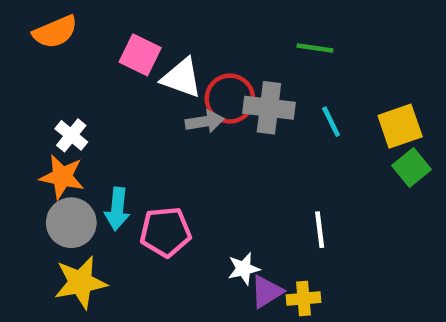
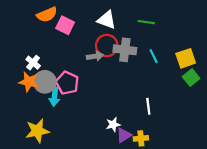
orange semicircle: (55, 32) -> (47, 15), moved
white triangle: (182, 78) -> (107, 20), moved
gray circle: (71, 223) -> (45, 82), moved
pink pentagon: (166, 232) -> (67, 83), moved, turned 30

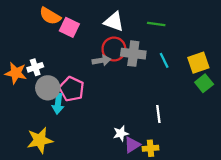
orange semicircle: (47, 15) -> (50, 16), turned 54
white cross: (33, 63) -> (35, 67), turned 32
orange star: (29, 82) -> (16, 73), moved

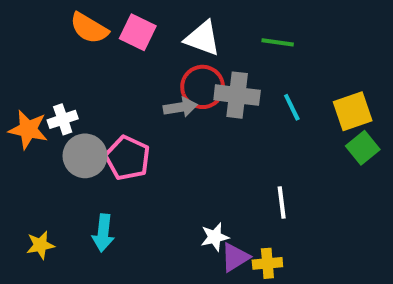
pink square: (69, 27) -> (138, 32), moved
cyan arrow: (58, 104) -> (103, 233), moved
yellow star: (40, 140) -> (40, 245), moved, size x0.6

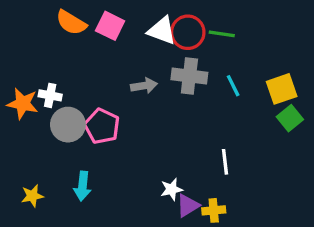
red circle: (203, 87) -> (188, 32), moved
white cross: (63, 119) -> (50, 95), turned 30

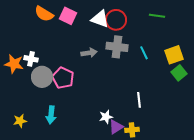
green line: (222, 34) -> (157, 16), moved

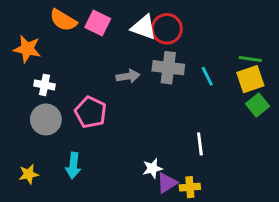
green line: (157, 16) -> (250, 59), moved
orange star: (14, 64) -> (27, 49), moved
gray circle: (42, 77) -> (46, 119), moved

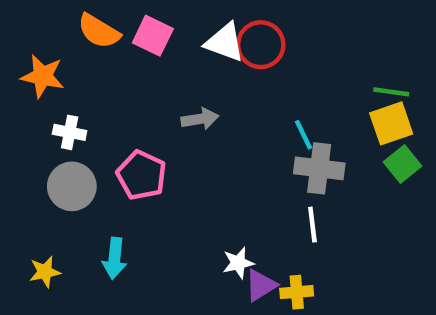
gray cross: (168, 68) -> (319, 168), moved
cyan line: (207, 76) -> (303, 135), moved

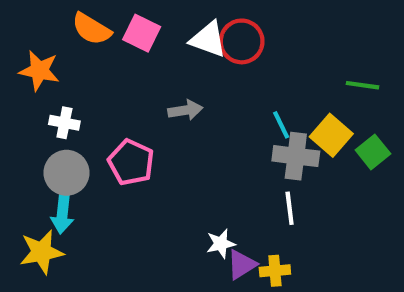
yellow square: (391, 123) -> (331, 135), moved, turned -30
cyan arrow: (115, 258) -> (62, 214), moved
yellow star: (45, 272) -> (41, 252), size x1.5

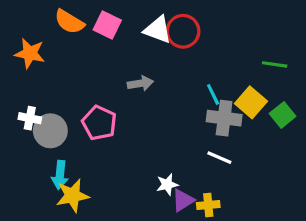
white cross: (64, 123) -> (30, 118), moved
white line: (290, 208) -> (219, 158), turned -60
cyan arrow: (62, 214) -> (60, 175), moved
yellow star: (41, 252) -> (72, 196), moved

